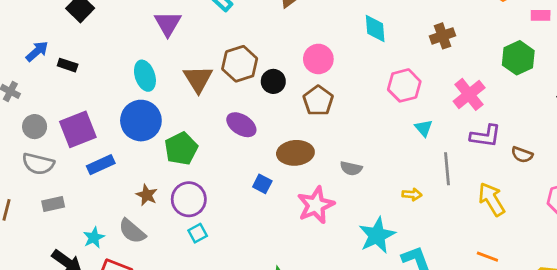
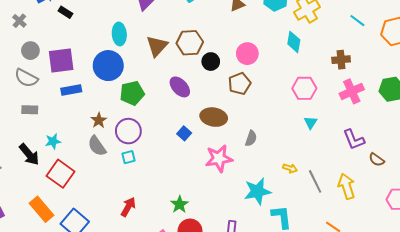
pink cross: (469, 94) -> (352, 91), moved
purple L-shape: (485, 136) -> (354, 140), turned 45
gray semicircle: (351, 168) -> (251, 138), turned -98
gray line: (447, 169) -> (315, 181), moved, turned -35
gray semicircle: (132, 231) -> (97, 146), moved

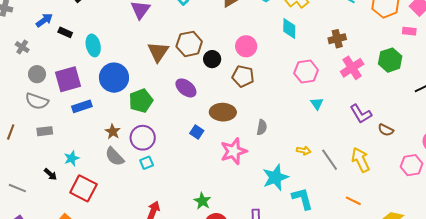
cyan ellipse: (119, 34) -> (93, 45), moved
brown pentagon: (240, 84) -> (243, 76), turned -30
black arrow: (29, 154) -> (50, 174), size x0.6

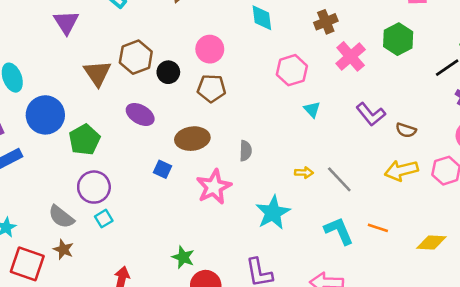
brown star: (113, 132) -> (63, 249), moved
yellow arrow: (361, 160) -> (401, 170), moved, turned -70
cyan L-shape: (302, 199) -> (339, 231), moved

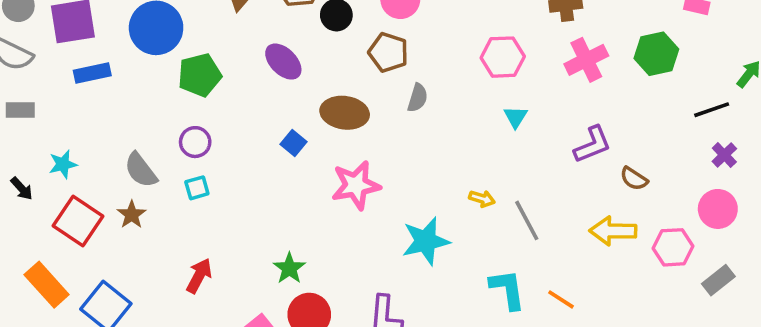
purple L-shape: (371, 114) -> (592, 145), turned -88
gray semicircle: (246, 151) -> (418, 98), moved
purple circle: (94, 187) -> (195, 142), size x0.7

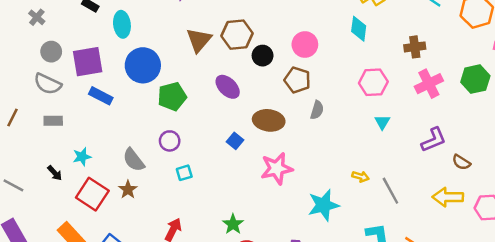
blue rectangle: (92, 73) -> (101, 96), turned 40
cyan square: (197, 188) -> (184, 173), moved

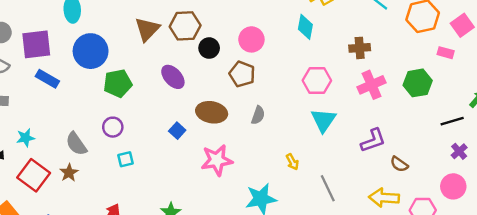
gray semicircle: (317, 110) -> (258, 115), moved
cyan triangle: (382, 122) -> (323, 120), size x1.6
yellow arrow: (361, 177) -> (292, 162), moved, turned 42

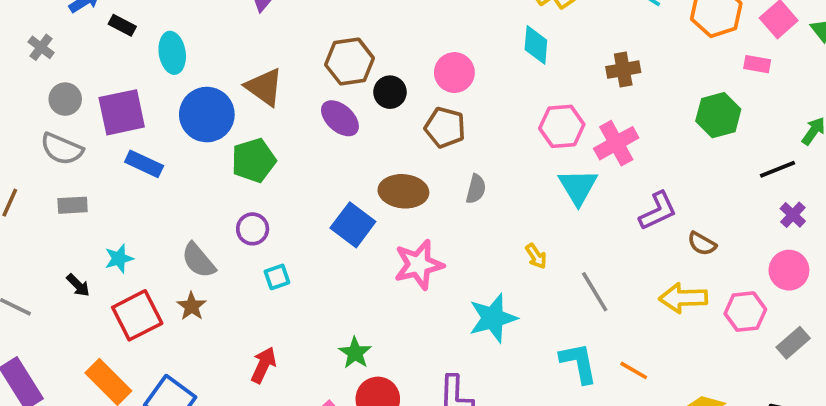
brown triangle: (147, 29) -> (264, 87), moved, turned -32
purple ellipse: (173, 77) -> (340, 118), moved
pink cross: (372, 85) -> (616, 143), moved
blue square: (177, 131) -> (353, 225), size x1.6
red square: (34, 175) -> (137, 315), turned 32

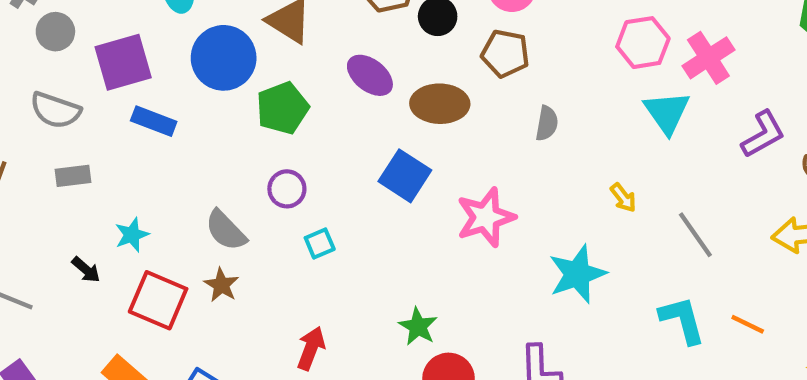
gray circle: (65, 99) -> (55, 32), moved
purple ellipse: (340, 118) -> (370, 75), moved
brown ellipse: (403, 191) -> (440, 104), moved
red square: (137, 315) -> (158, 300), turned -36

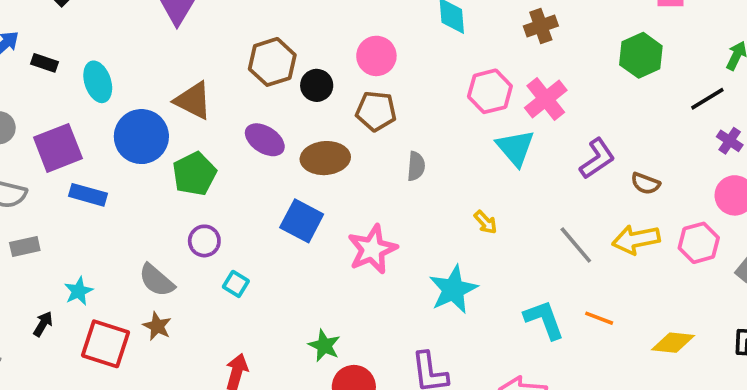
gray line: (695, 235) -> (576, 245), moved
cyan square: (320, 243) -> (236, 284), turned -30
black arrow: (86, 270) -> (43, 324), turned -95

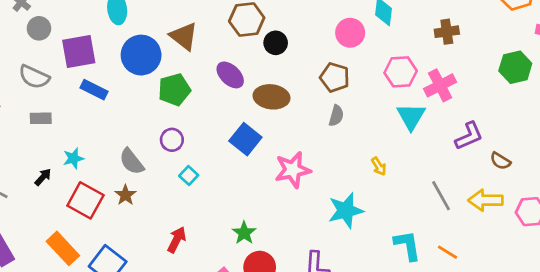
pink circle: (376, 56) -> (350, 33), moved
brown pentagon: (376, 111) -> (335, 77), moved

